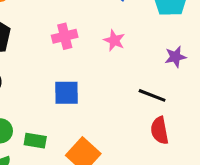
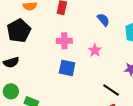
blue square: (66, 93) -> (67, 68), moved

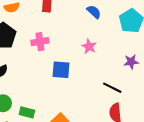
pink cross: (64, 41) -> (40, 42), moved

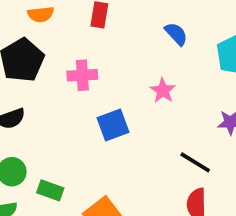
blue square: (61, 70) -> (113, 125), turned -30

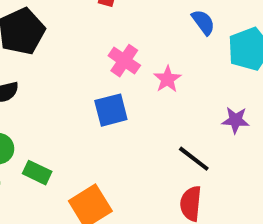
blue semicircle: (176, 34) -> (203, 22), moved
pink cross: (82, 75) -> (124, 61), moved, turned 32

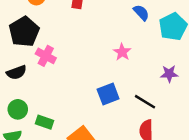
pink cross: (124, 61) -> (46, 56), moved
blue square: (111, 110) -> (108, 94), moved

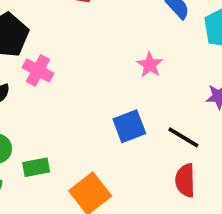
green rectangle: (44, 122) -> (36, 167), turned -30

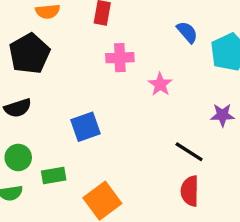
pink cross: (38, 70) -> (120, 58), moved, turned -32
blue square: (129, 126) -> (86, 127), moved

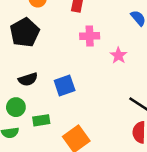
black semicircle: (18, 108) -> (28, 79), moved

